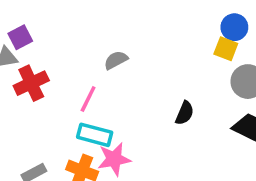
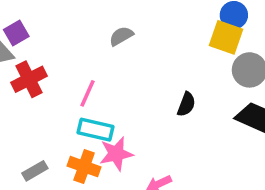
yellow square: (226, 49) -> (226, 37), size x1.4
gray semicircle: (116, 60) -> (121, 36), moved

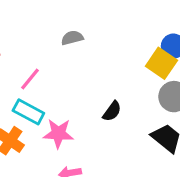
pink star: (116, 154) -> (58, 133), moved

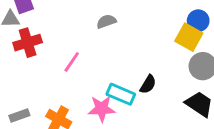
cyan rectangle: (28, 112) -> (121, 94), moved

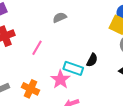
pink star: (102, 109) -> (60, 79), turned -30

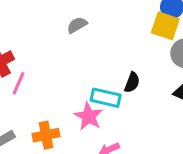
pink line: (37, 48) -> (19, 83), moved
orange cross: (30, 89) -> (46, 135), turned -30

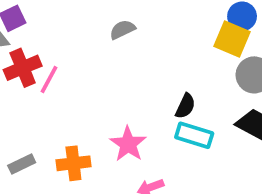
pink line: (19, 83) -> (49, 79), moved
cyan rectangle: (106, 98) -> (194, 135), moved

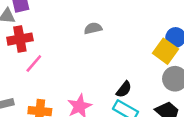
pink line: (49, 79) -> (34, 63), moved

